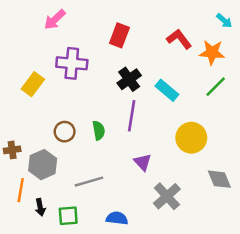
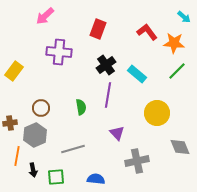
yellow rectangle: (33, 84) -> (14, 71), moved
brown circle: (65, 132) -> (41, 108), moved
gray cross: (167, 196) -> (137, 161), turned 30

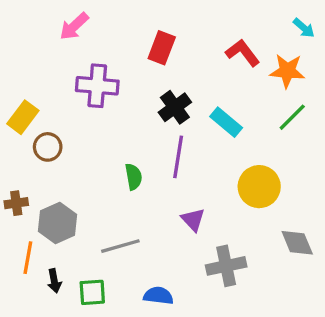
brown circle: (41, 108) -> (48, 147), moved

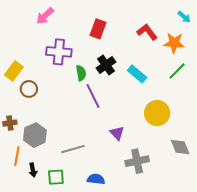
purple line: (178, 157) -> (93, 96), moved, turned -35
green semicircle: (134, 177) -> (81, 73), moved

